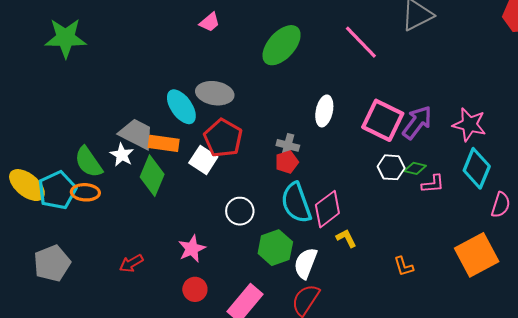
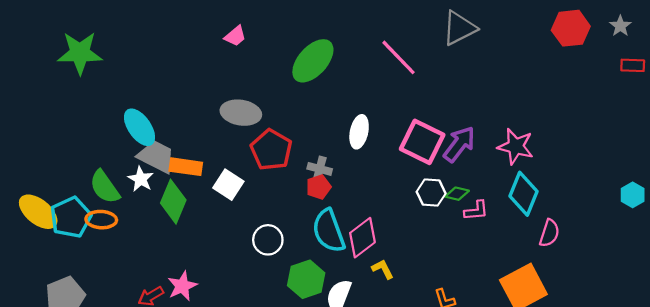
cyan ellipse: (181, 107) -> (140, 127), moved
red pentagon: (223, 138) -> (271, 150), moved
pink star: (192, 249) -> (182, 286), moved

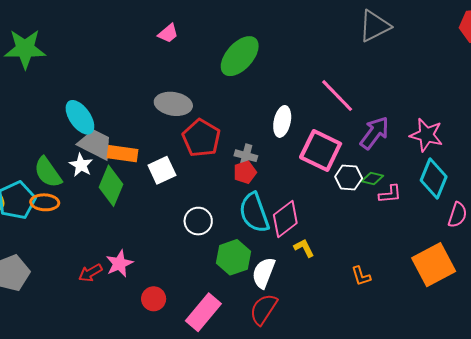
pink line: (398, 57) -> (337, 96), moved
pink square: (422, 142) -> (321, 151), moved
white square: (228, 185) -> (162, 170), turned 32

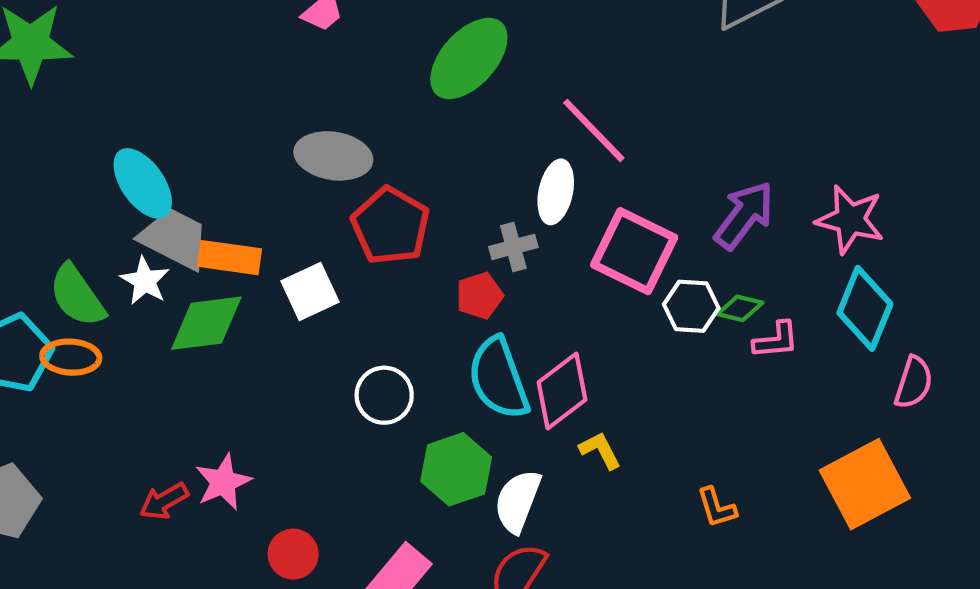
pink line: (337, 96) -> (594, 130), moved
gray cross: (246, 156) -> (513, 247), moved, turned -30
green diamond: (111, 186) -> (206, 323), turned 60

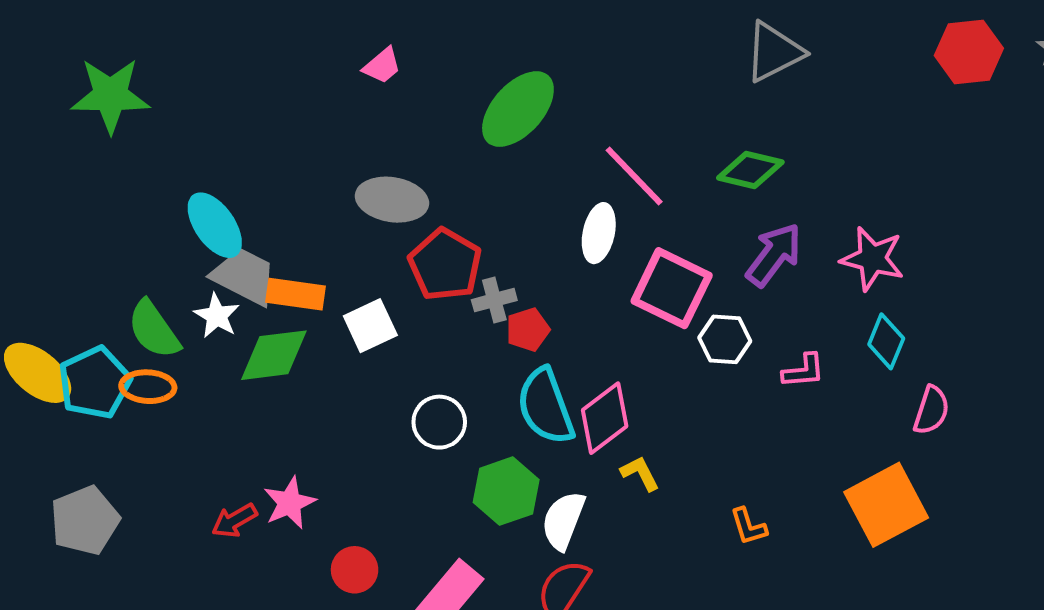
gray cross: (513, 247) -> (494, 300), moved
green diamond: (740, 308) -> (750, 170), moved, size x1.5
cyan diamond: (865, 308) -> (886, 341), size x0.7

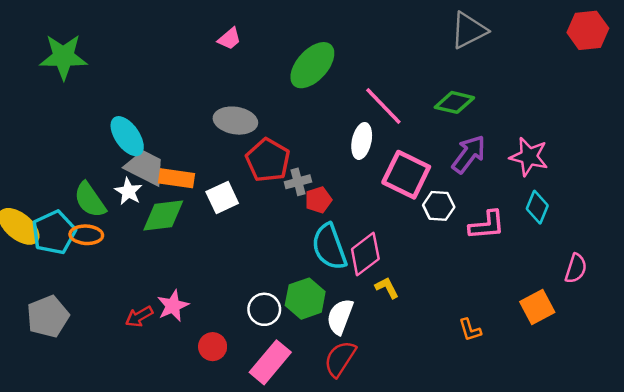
pink L-shape: (803, 371) -> (487, 225), size x1.4
pink semicircle: (931, 410) -> (576, 268), moved
white circle: (439, 422) -> (264, 309), moved
orange square: (886, 505) -> (537, 307), size x0.7
orange L-shape: (748, 526) -> (470, 330), moved

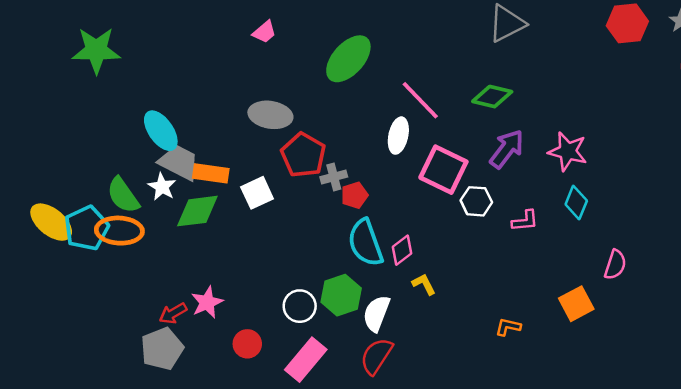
pink L-shape: (487, 225) -> (525, 221), size x0.7
orange ellipse: (86, 235) -> (119, 231), size x1.4
pink diamond: (365, 254) -> (402, 250), size x0.7
gray pentagon: (48, 317) -> (162, 349), moved
orange L-shape: (470, 330) -> (508, 327), turned 120

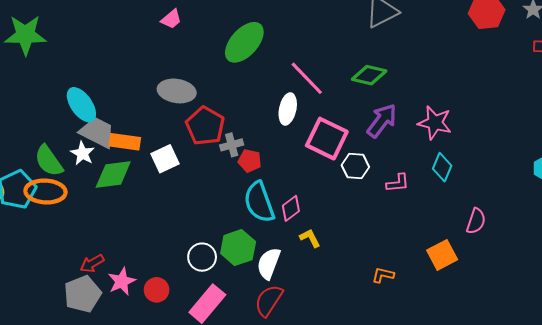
red pentagon: (354, 195) -> (250, 161), turned 30
pink star: (207, 302) -> (122, 281), moved

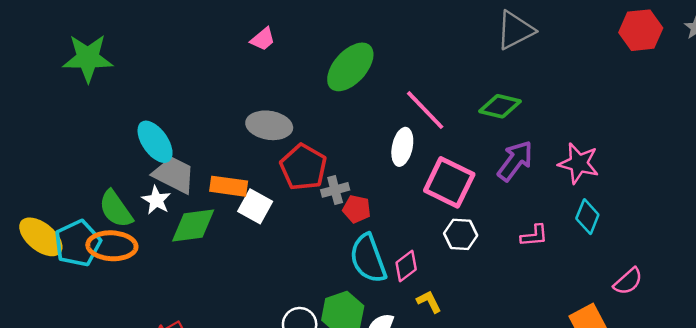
orange rectangle: (125, 142) -> (229, 186), moved
white square: (165, 159) -> (255, 206), turned -36
white hexagon: (355, 166) -> (461, 234), moved
pink semicircle: (476, 221) -> (628, 281), turned 30

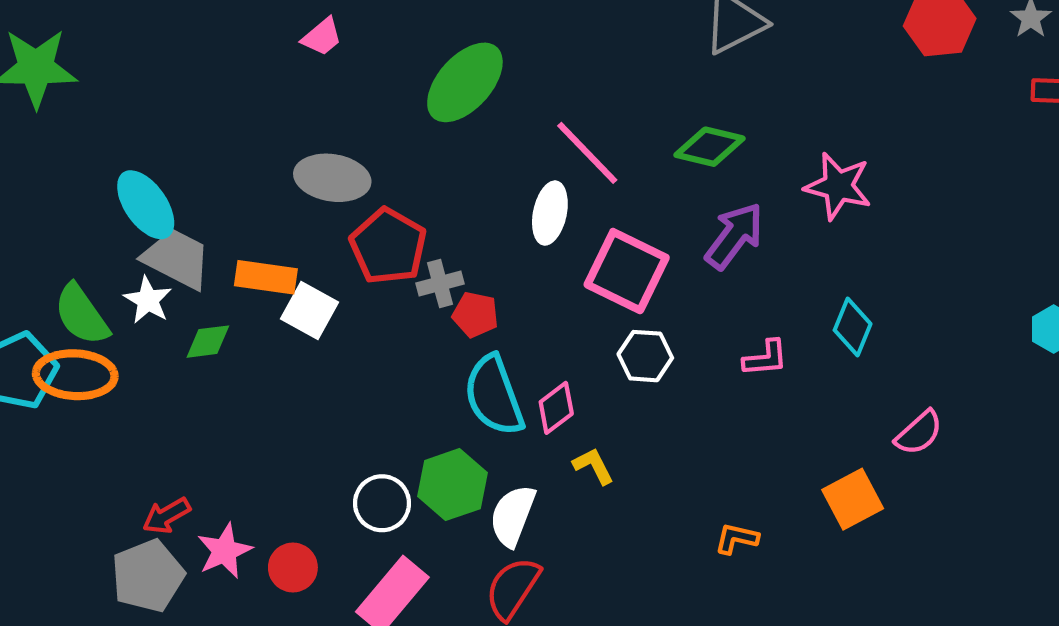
pink star: (579, 163) -> (838, 186), moved
green diamond: (193, 225) -> (208, 342), size x0.6

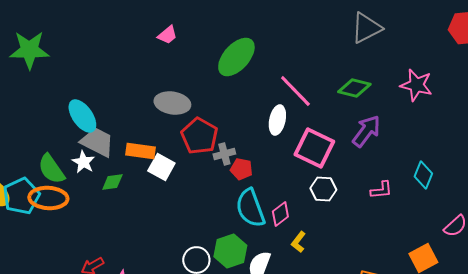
pink star: (838, 186) -> (416, 85), moved
yellow L-shape: (593, 466) -> (298, 242), turned -115

